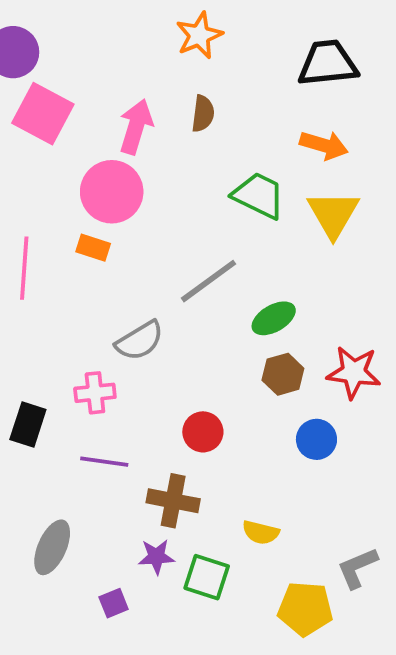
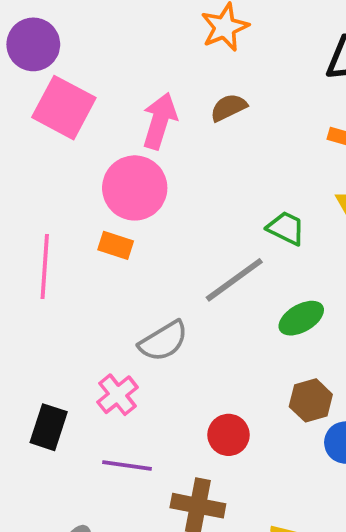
brown semicircle: (203, 114) -> (229, 108), turned -123
green trapezoid: (259, 195) -> (286, 228), moved, size x0.7
brown hexagon: (283, 374) -> (311, 400), moved
pink cross: (95, 393) -> (117, 395), turned -33

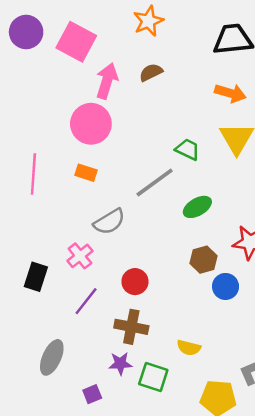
pink square: (64, 108) -> (76, 42), moved
orange rectangle: (116, 245) -> (86, 173), moved
red circle: (229, 435) -> (135, 282), moved
purple line: (127, 466) -> (86, 301), turned -60

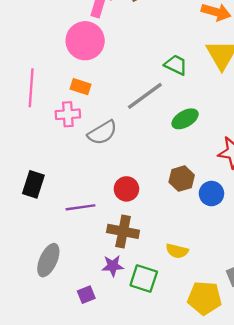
pink cross: (80, 256) -> (68, 114), moved, turned 35
brown hexagon: (203, 260) -> (182, 179), moved
purple line: (86, 301) -> (81, 207), turned 44

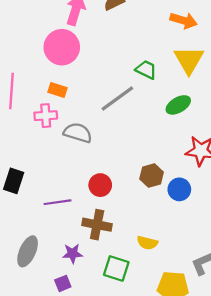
green ellipse: (185, 119) -> (178, 105), moved
gray semicircle: (102, 133) -> (78, 133), turned -132
purple star: (113, 266) -> (72, 253), moved

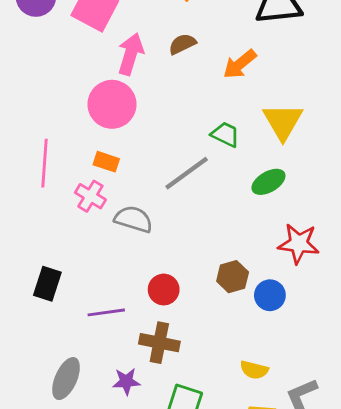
orange arrow: (184, 20) -> (240, 64), moved, turned 125
pink cross: (46, 116) -> (90, 196), turned 35
yellow semicircle: (147, 243) -> (254, 370), moved

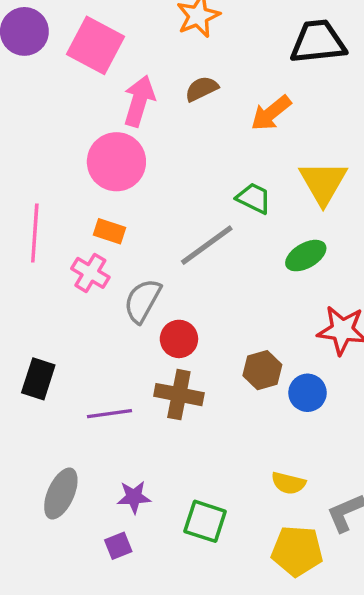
gray semicircle: (134, 219) -> (142, 301), turned -78
red circle: (164, 290) -> (179, 339), moved
brown cross: (159, 343) -> (179, 395), moved

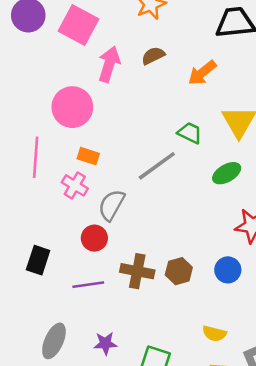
pink circle: (116, 162) -> (72, 107), moved
red circle: (179, 339) -> (94, 238), moved
brown hexagon: (262, 370) -> (179, 271), moved

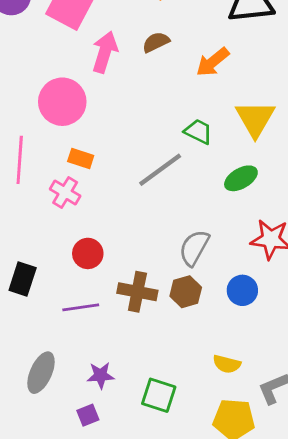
gray semicircle: (112, 205) -> (194, 248), moved

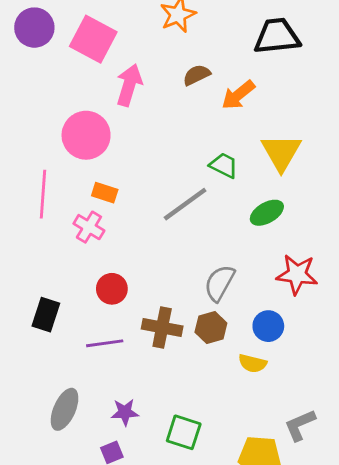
brown semicircle: (156, 42) -> (197, 75), moved
yellow semicircle: (227, 364) -> (253, 363), moved

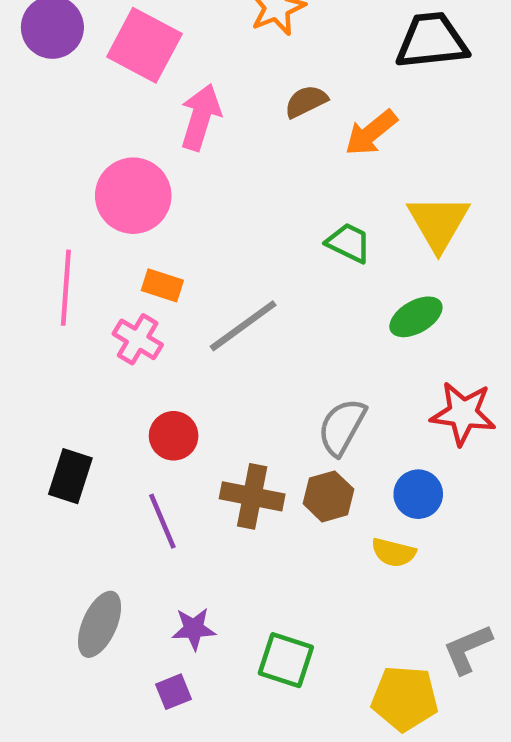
gray line: (185, 204) -> (243, 326), moved
purple line: (105, 343) -> (162, 521), turned 75

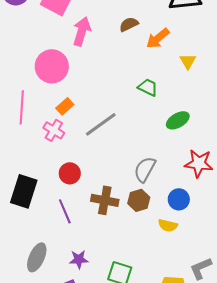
yellow triangle: (438, 223) -> (188, 61), moved, size x0.6
orange rectangle: (162, 285) -> (65, 106), turned -60
black rectangle: (70, 476) -> (24, 191), size x1.4

